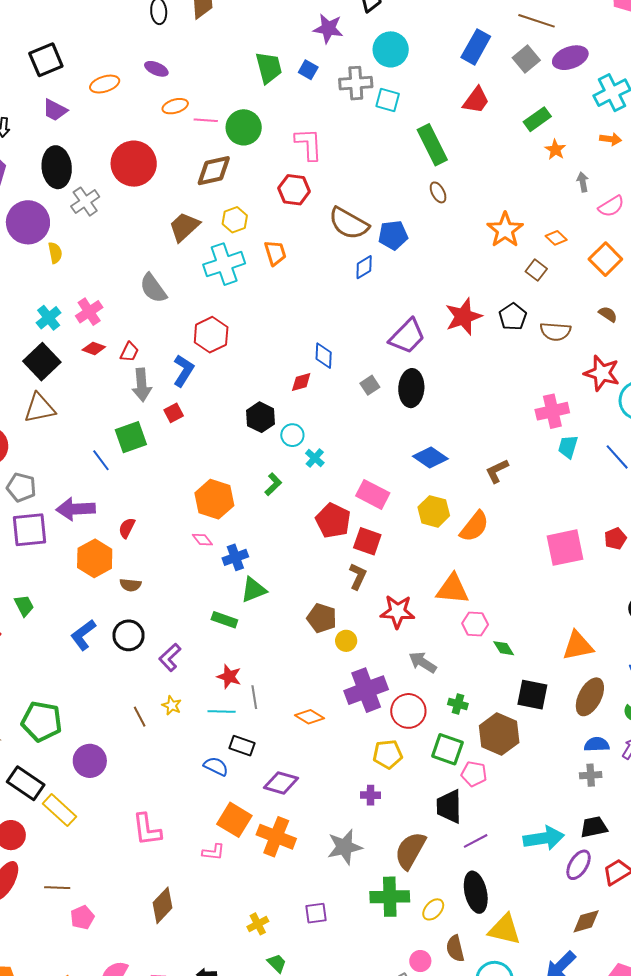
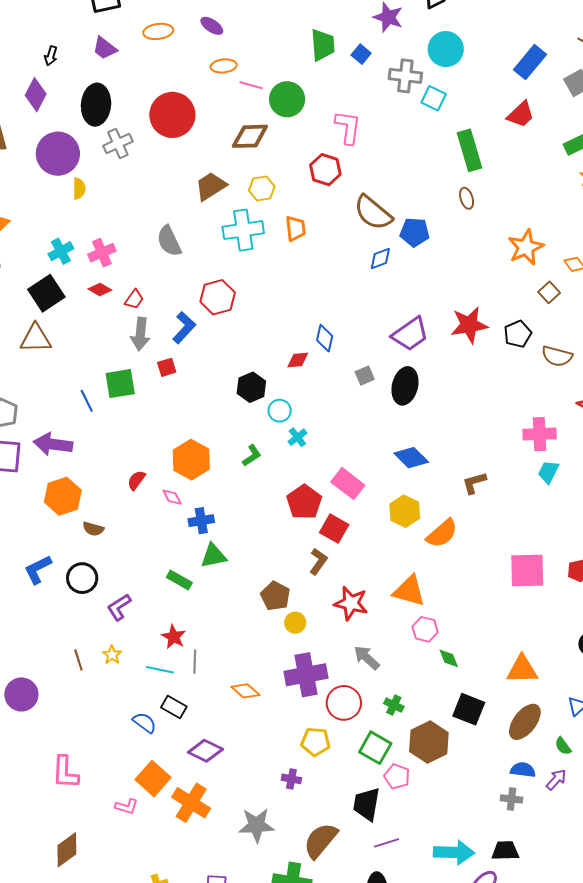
red semicircle: (127, 528) -> (136, 480), moved

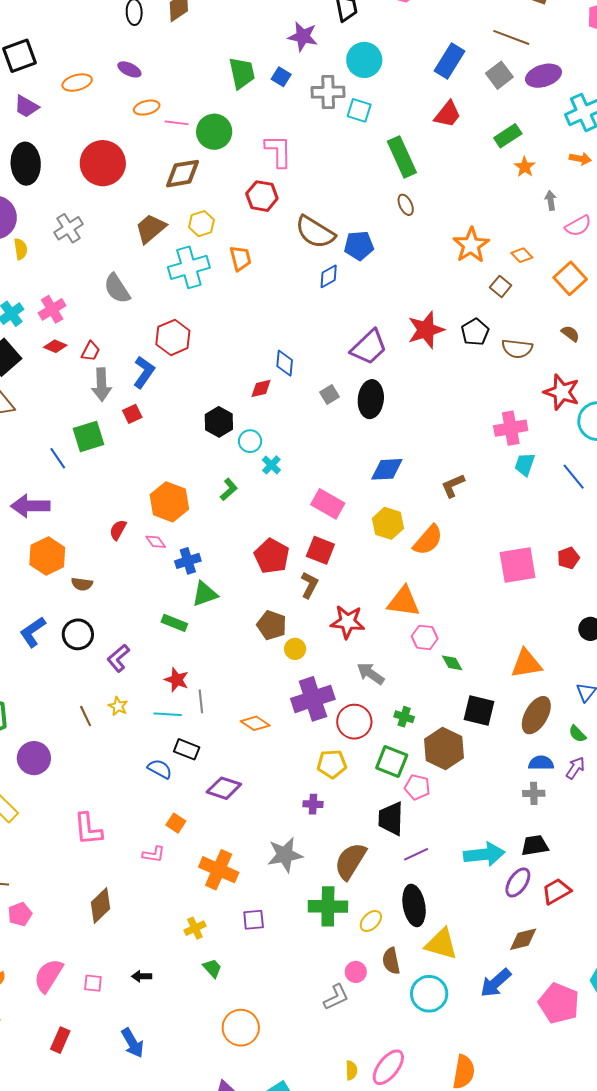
gray cross: (118, 144) -> (68, 228), moved
blue diamond: (411, 458) -> (387, 469), turned -40
red pentagon: (304, 502) -> (272, 556), moved
orange square: (153, 779) -> (176, 823), size x0.6
orange cross: (191, 803) -> (219, 870), moved

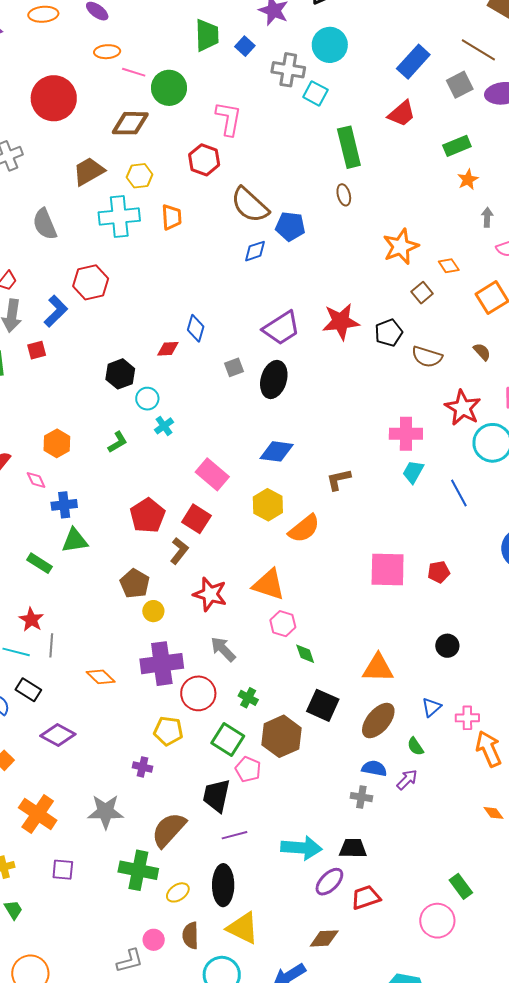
orange hexagon: (169, 502) -> (57, 443), size x0.7

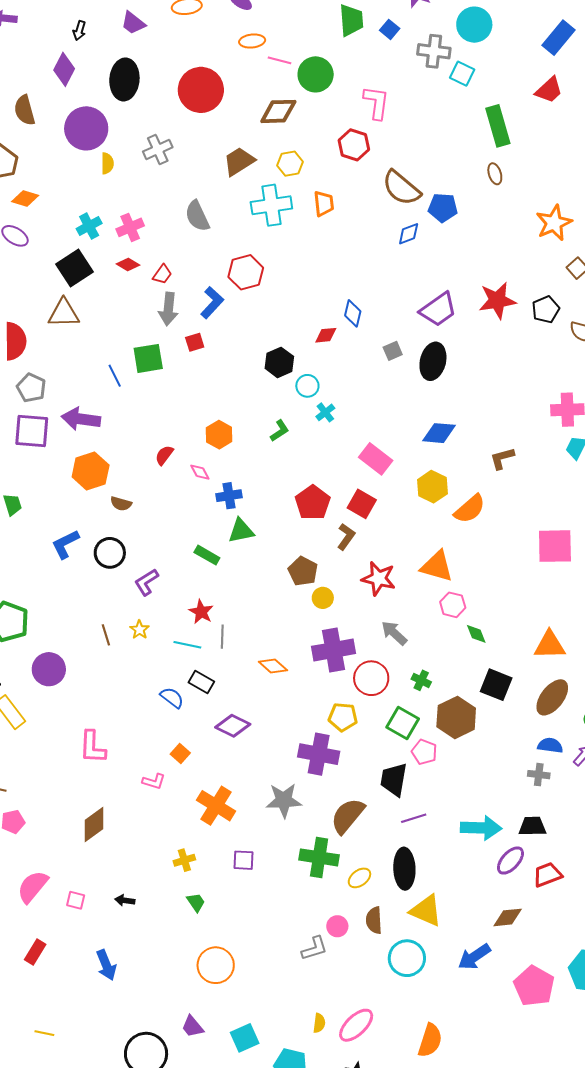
purple cross: (142, 767) -> (319, 754), size x2.0

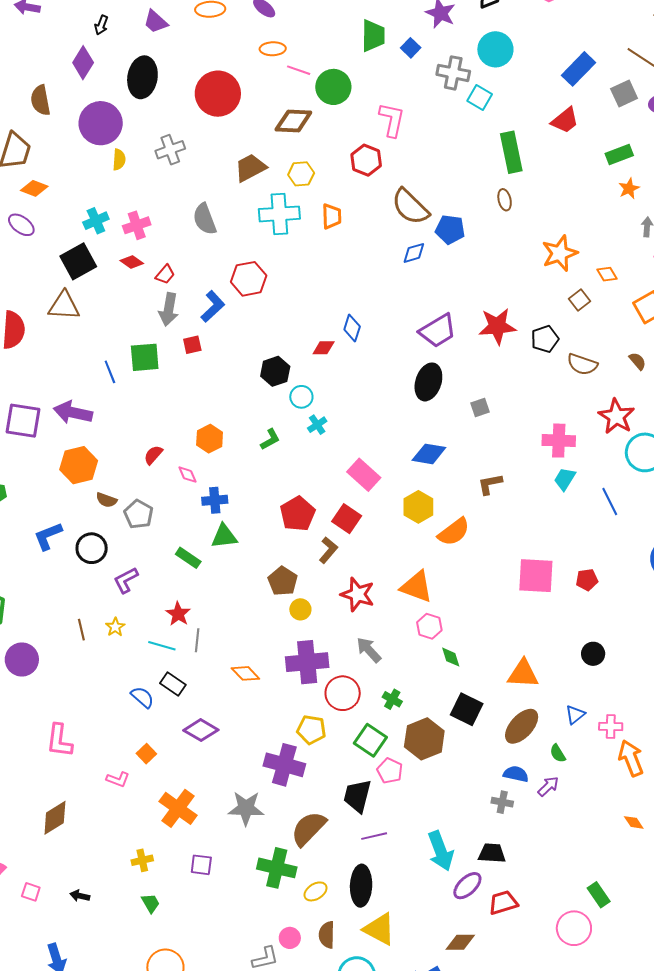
gray square: (393, 351) -> (480, 408), moved
gray pentagon: (31, 388) -> (139, 514), moved
cyan arrow: (481, 828) -> (441, 851), turned 63

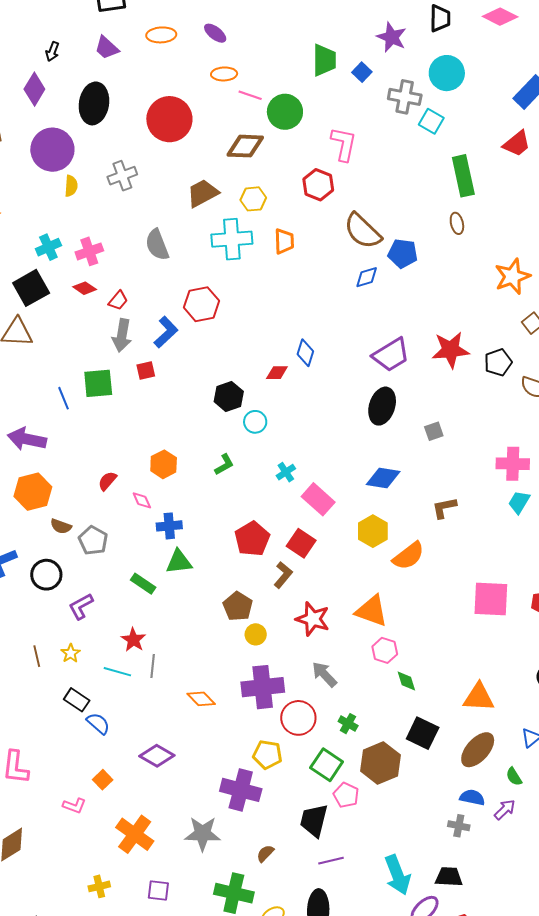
cyan cross: (317, 425) -> (286, 472), moved
black rectangle: (173, 684) -> (77, 700), moved
brown semicircle: (309, 829) -> (265, 853), size x0.5

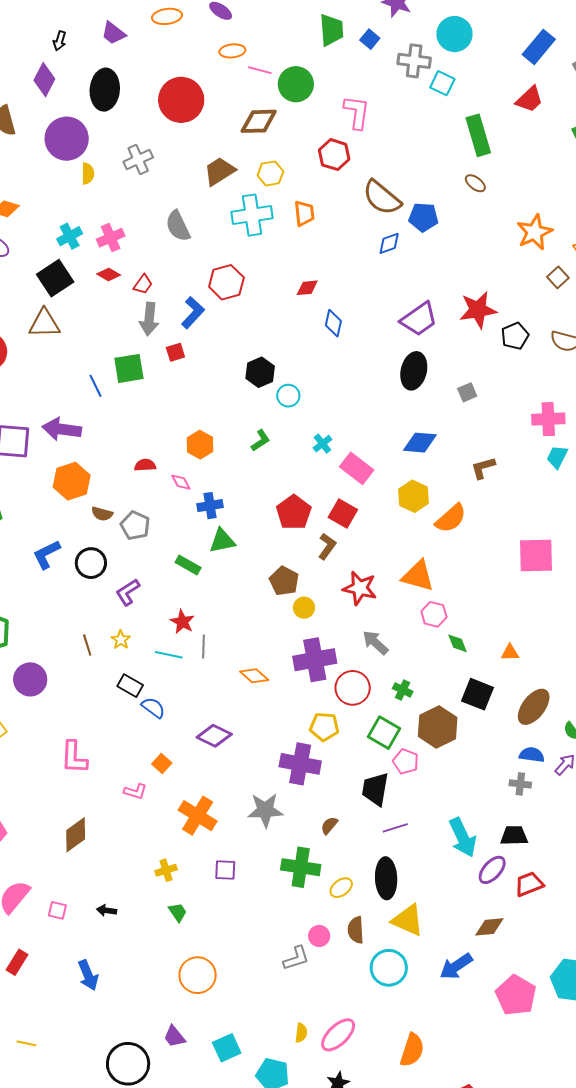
brown ellipse: (457, 223) -> (475, 183), turned -35
black pentagon: (498, 362) -> (515, 336), moved
red diamond: (277, 373) -> (307, 288), moved
red semicircle: (107, 481) -> (145, 465), turned 50
orange triangle: (479, 697) -> (510, 653), moved, size x0.6

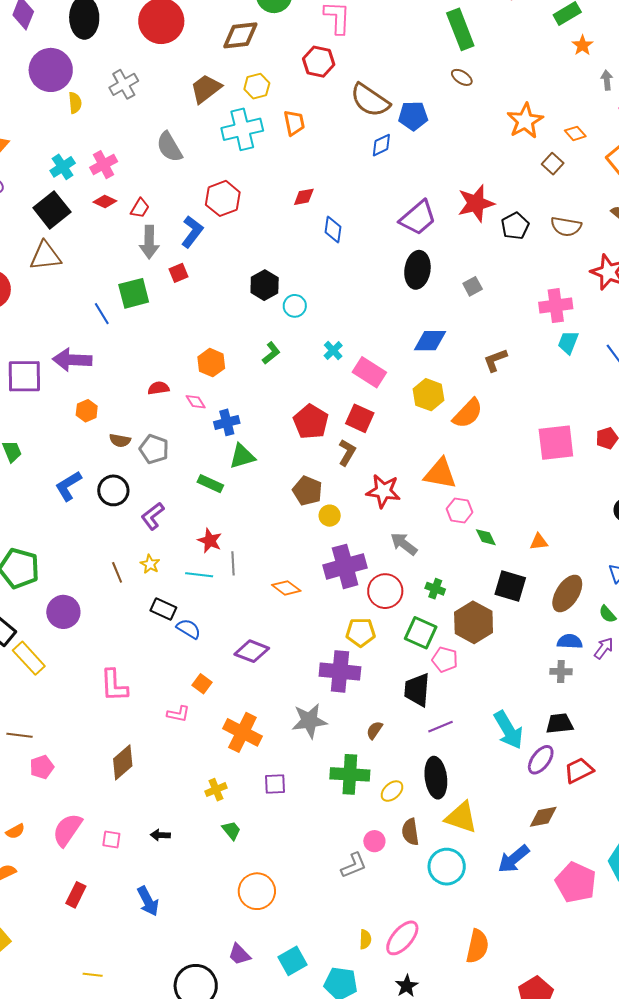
orange hexagon: (72, 481) -> (87, 411), size x0.6

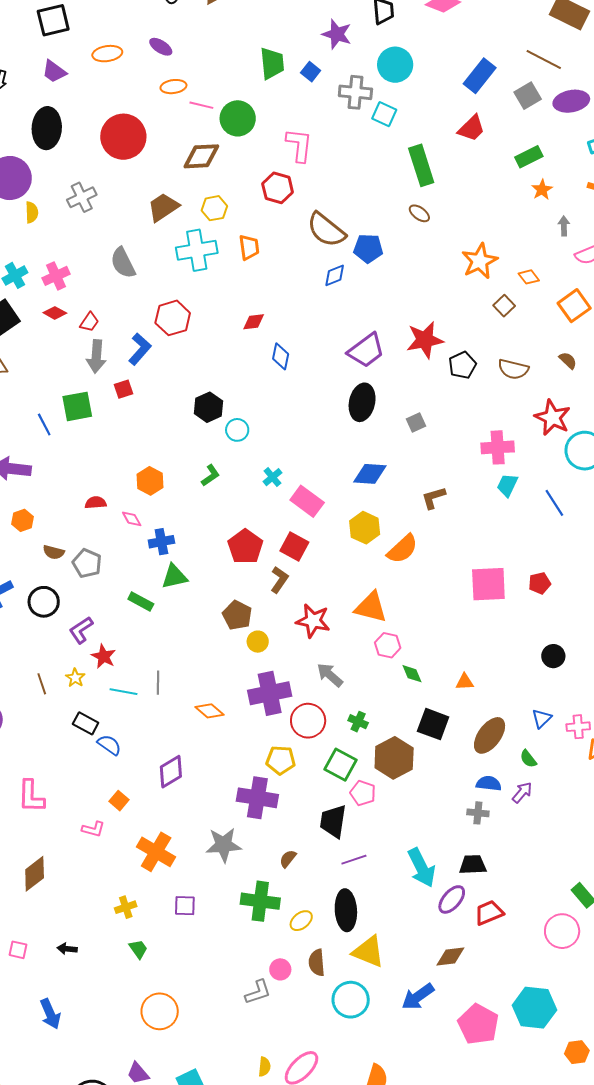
red star: (210, 541) -> (104, 656), moved
purple diamond: (252, 651) -> (171, 772), turned -56

